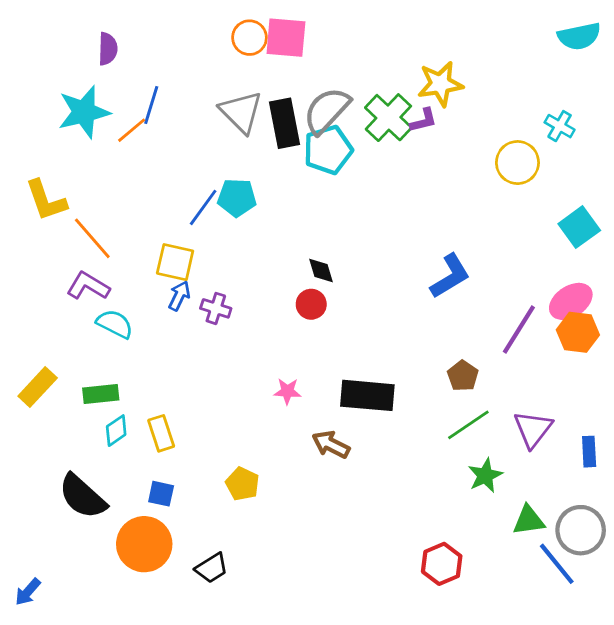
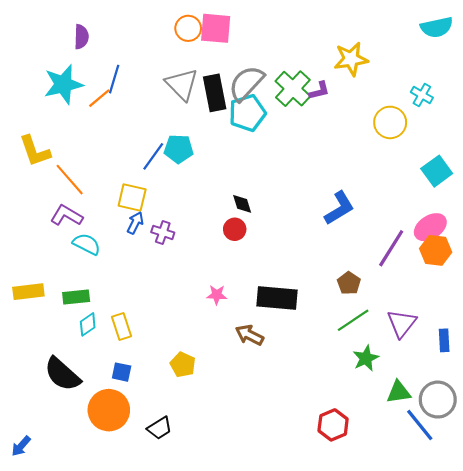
yellow star: (440, 84) -> (351, 59), moved
yellow rectangle: (38, 387) -> (28, 292), turned 40

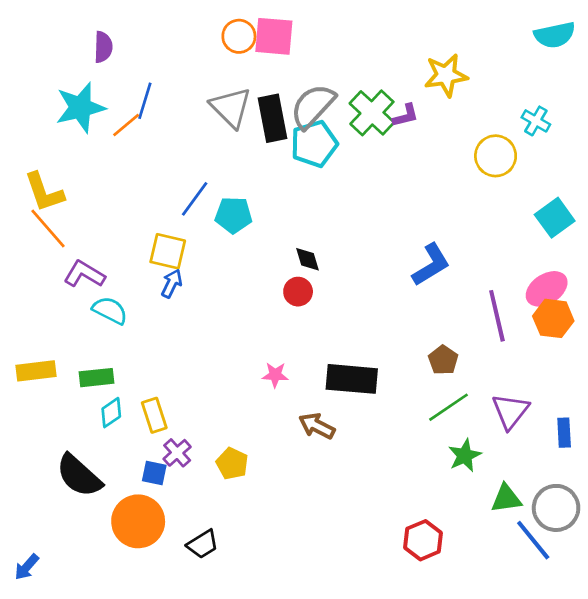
cyan pentagon: (179, 149) -> (234, 215), moved
orange line: (70, 180) -> (48, 228), moved
purple cross: (163, 232) -> (177, 453), moved, turned 30
purple line: (391, 248) -> (497, 316), turned -45

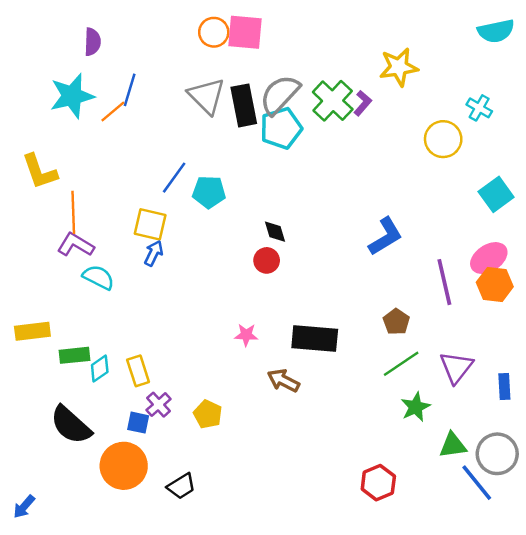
purple L-shape: (406, 116) -> (363, 103), turned -35
orange line: (48, 228) -> (73, 212), moved, turned 39
green rectangle: (96, 378) -> (74, 355), moved

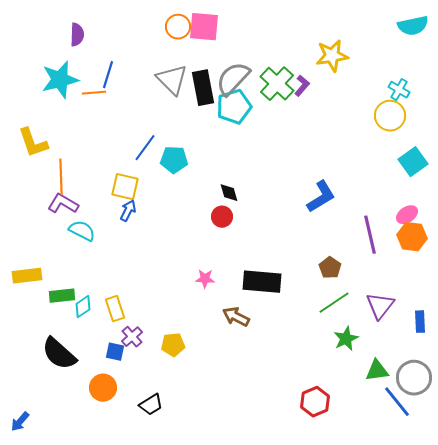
orange line: (113, 111) -> (94, 93), turned 35
yellow circle: (443, 139) -> (390, 116), moved
pink ellipse: (489, 258) -> (407, 215), size x0.7
yellow pentagon: (208, 414) -> (173, 345), turned -30
orange circle: (124, 466) -> (103, 388), size x0.7

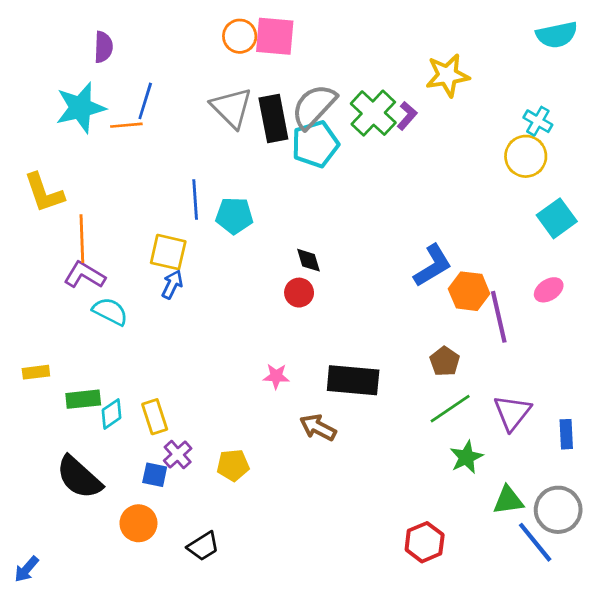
blue line: (145, 148) -> (195, 199), turned -40
orange hexagon: (412, 237) -> (469, 291), moved
yellow rectangle: (27, 276) -> (36, 372), size x0.7

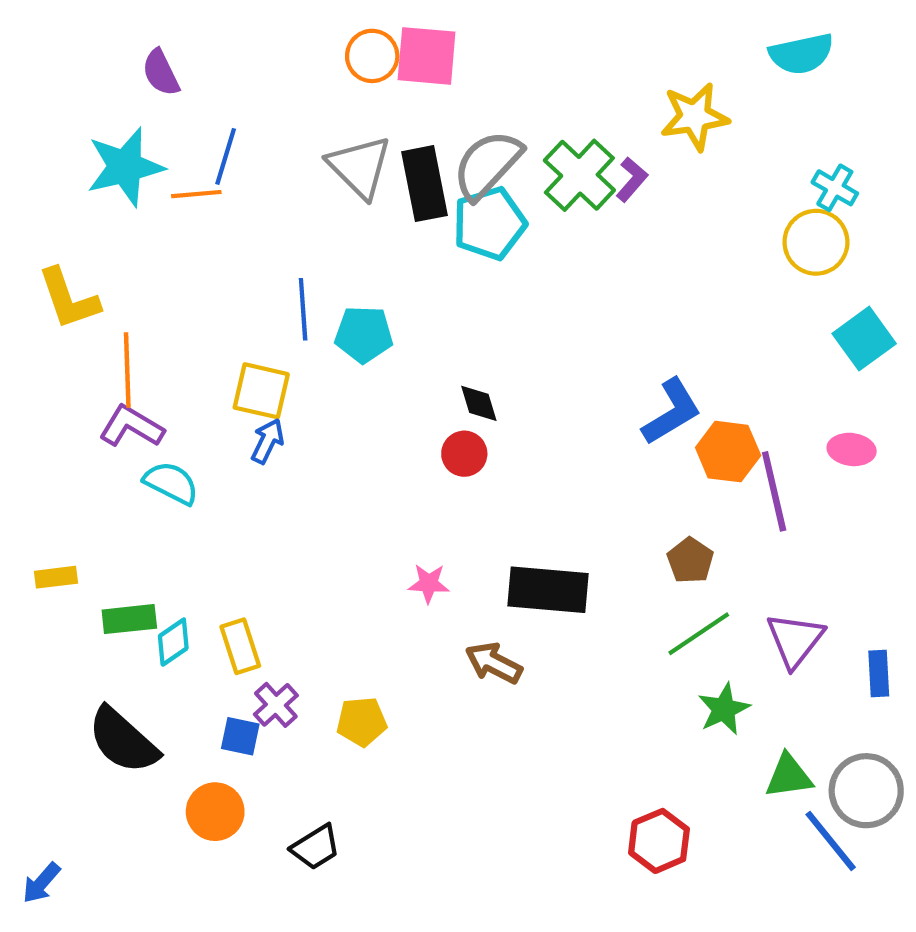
cyan semicircle: (557, 35) -> (801, 54), moved
purple semicircle: (103, 47) -> (161, 73), turned 152
pink ellipse: (549, 290) -> (852, 449), turned 40

